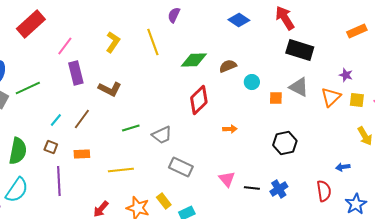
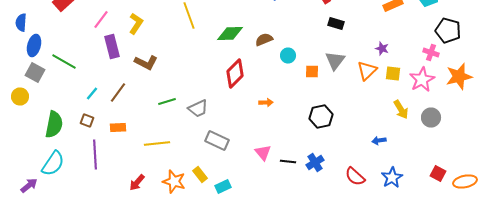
yellow L-shape: (113, 42) -> (136, 24), moved
black rectangle: (300, 50) -> (336, 24), size x0.6
gray triangle: (299, 87) -> (335, 60), turned 40
green line: (28, 88) -> (64, 62), turned 55
red semicircle: (324, 191) -> (355, 176), moved, turned 140

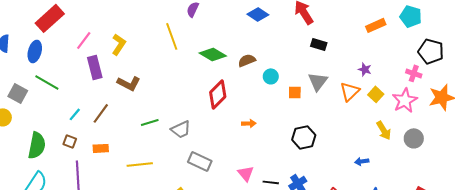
green diamond: (230, 34) -> (213, 54), turned 32
blue ellipse: (34, 46) -> (35, 51), moved
yellow square: (393, 74) -> (376, 94), turned 35

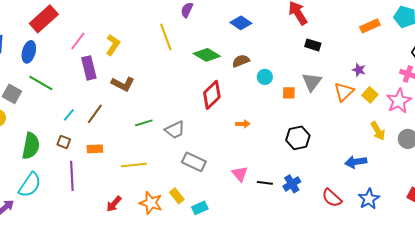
blue diamond: (258, 14) -> (241, 23), moved
blue arrow: (362, 161) -> (356, 162), size x1.5

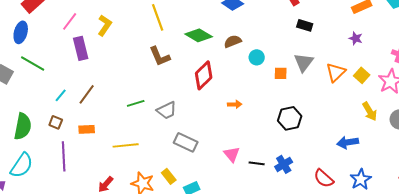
purple star: (359, 70) -> (356, 38), moved
brown L-shape: (123, 84) -> (160, 56), moved, turned 40

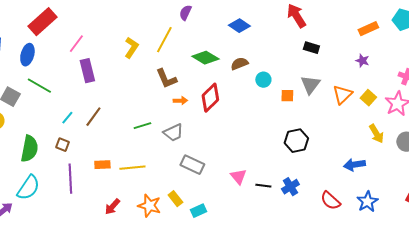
yellow line: (158, 17) -> (164, 40), turned 48
yellow L-shape: (105, 25) -> (131, 48), moved
orange arrow: (235, 104) -> (180, 101), moved
orange rectangle: (87, 129) -> (102, 165), moved

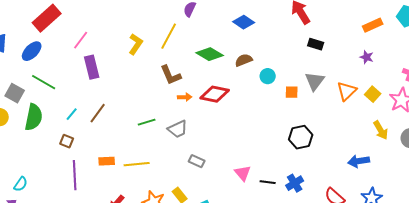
blue ellipse: (27, 55) -> (32, 51), turned 30
red diamond: (210, 98) -> (215, 94), turned 56
green semicircle: (29, 149) -> (34, 117), moved
gray rectangle: (192, 165) -> (197, 161), size x0.7
cyan semicircle: (28, 188) -> (21, 184), moved, size x0.6

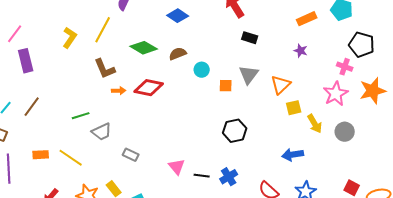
yellow square: (373, 94) -> (294, 108), moved, turned 35
gray trapezoid: (178, 129) -> (102, 132), moved
yellow line: (137, 164) -> (71, 158), turned 40

